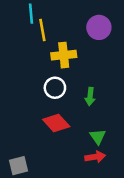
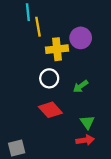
purple circle: (99, 27) -> (81, 38), moved
green arrow: (90, 97) -> (81, 86), turned 48

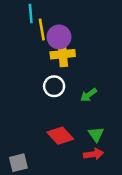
purple circle: (81, 38) -> (59, 37), moved
red diamond: (50, 110) -> (60, 136), moved

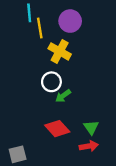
purple circle: (59, 37) -> (70, 21), moved
yellow cross: (63, 54) -> (60, 51), turned 35
green arrow: (89, 95) -> (63, 96), moved

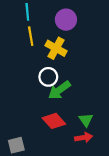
yellow line: (40, 28) -> (31, 36), moved
green arrow: (63, 96) -> (59, 90), size x1.5

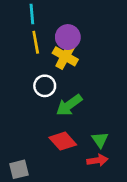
purple circle: (66, 20) -> (68, 37), moved
white circle: (48, 77) -> (45, 86), moved

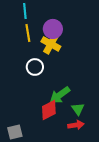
green arrow: (69, 105) -> (60, 95), moved
red diamond: (63, 141) -> (49, 110), turned -75

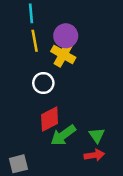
green arrow: (60, 95) -> (63, 135), moved
red diamond: (49, 110) -> (50, 119), moved

